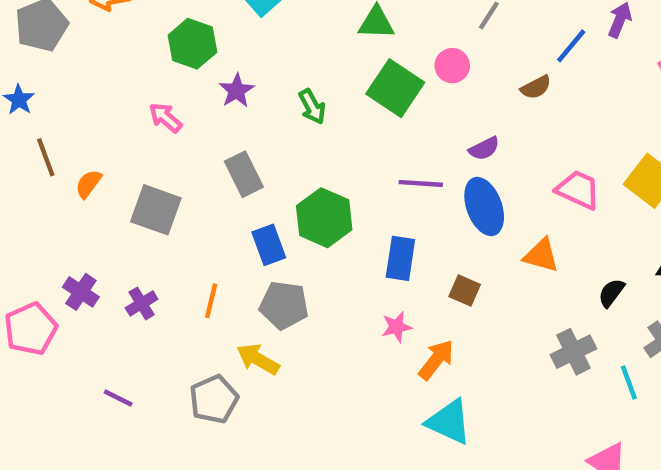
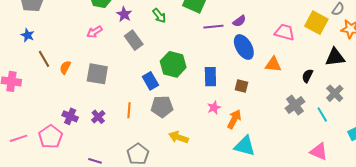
pink arrow: (166, 118) -> (95, 32), turned -63
gray rectangle: (244, 174) -> (134, 40), moved
purple line: (421, 183) -> (213, 27), moved
yellow arrow: (258, 359) -> (179, 137), moved

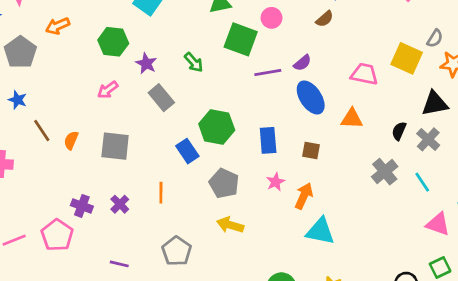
gray cross: (335, 93) -> (428, 139), moved
gray pentagon: (162, 107) -> (224, 183), moved, turned 30
pink triangle: (319, 152) -> (438, 224), moved

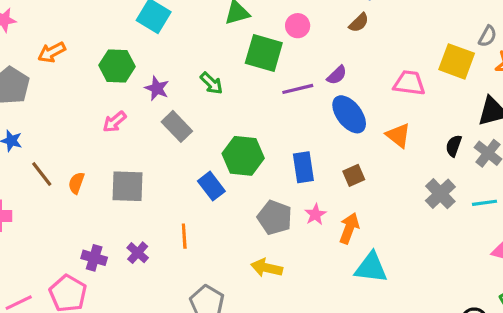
orange triangle: (352, 119) -> (398, 135), turned 40
brown square: (311, 150) -> (354, 175), turned -30
cyan line: (422, 182) -> (485, 203), turned -60
gray pentagon: (224, 183) -> (275, 218), moved

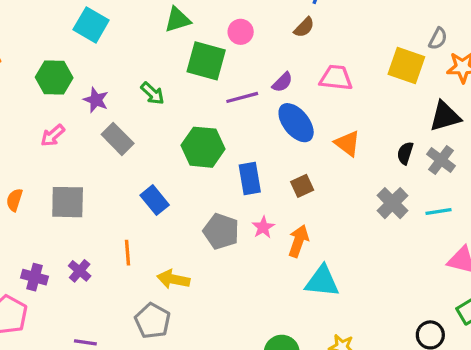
pink trapezoid: (409, 83) -> (336, 78), moved
green hexagon: (243, 156) -> (203, 147), moved
yellow arrow: (267, 268) -> (173, 279), moved

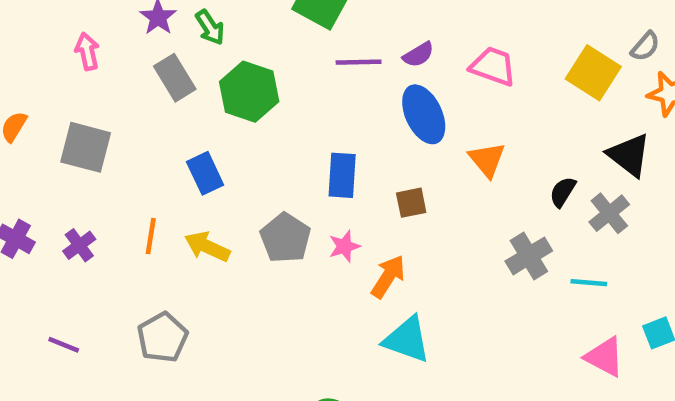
green arrow: (152, 93) -> (210, 27), moved
black triangle: (445, 116) -> (629, 155), turned 40
pink arrow: (53, 135) -> (87, 51), turned 105
green hexagon: (203, 147) -> (249, 92), moved
yellow arrow: (173, 279) -> (207, 247), moved

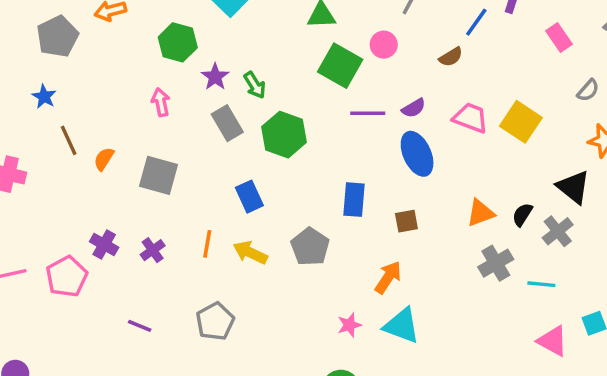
gray semicircle: (645, 46) -> (588, 90), moved
yellow square: (593, 73) -> (521, 122), moved
orange triangle: (487, 160) -> (481, 213), moved, turned 48
pink star: (344, 246) -> (349, 325), moved

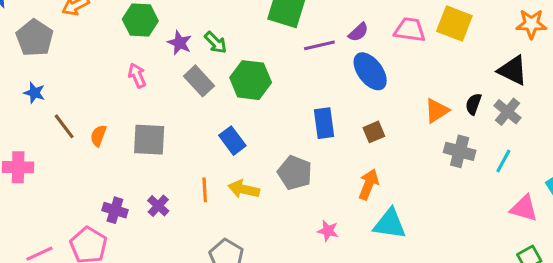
gray cross: (496, 263) -> (460, 151), turned -32
cyan line: (541, 284) -> (503, 161), turned -55
pink star: (349, 325) -> (328, 231), moved, turned -30

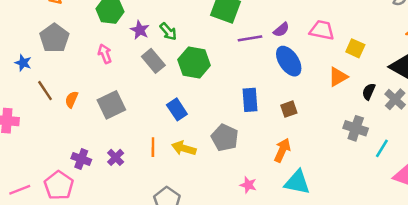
yellow square: (454, 24) -> (355, 48), moved, size x0.7
gray pentagon: (35, 38) -> (54, 38), moved
orange triangle: (437, 111) -> (338, 77), moved
gray square: (149, 140) -> (111, 105), turned -32
cyan line: (503, 161) -> (382, 148), moved

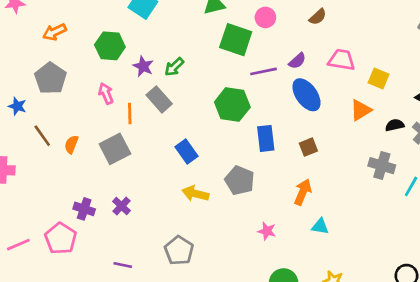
green arrow: (168, 31) -> (174, 67), turned 90
green hexagon: (194, 63) -> (232, 105), moved
black semicircle: (369, 92) -> (395, 125), turned 56
orange line: (153, 147) -> (130, 114), moved
cyan triangle: (297, 182) -> (320, 226), size x0.6

